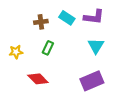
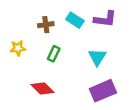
cyan triangle: (96, 46) -> (97, 57), moved
yellow star: (16, 52) -> (18, 48), moved

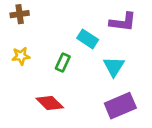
cyan rectangle: (75, 20) -> (88, 39), moved
brown cross: (46, 25) -> (20, 14), moved

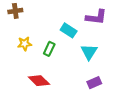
yellow star: (21, 56) -> (25, 44), moved
purple rectangle: (120, 106) -> (94, 83), size x0.6

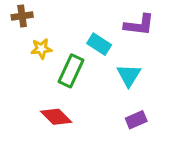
yellow star: (25, 44) -> (41, 49), moved
green rectangle: (49, 49) -> (71, 71), size x1.5

